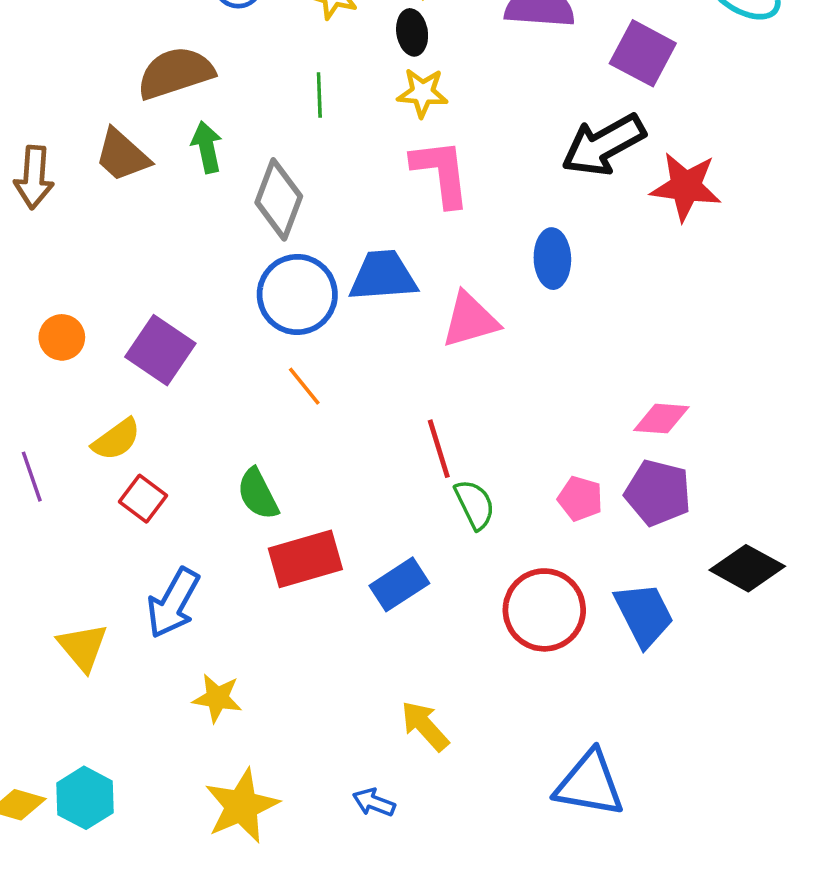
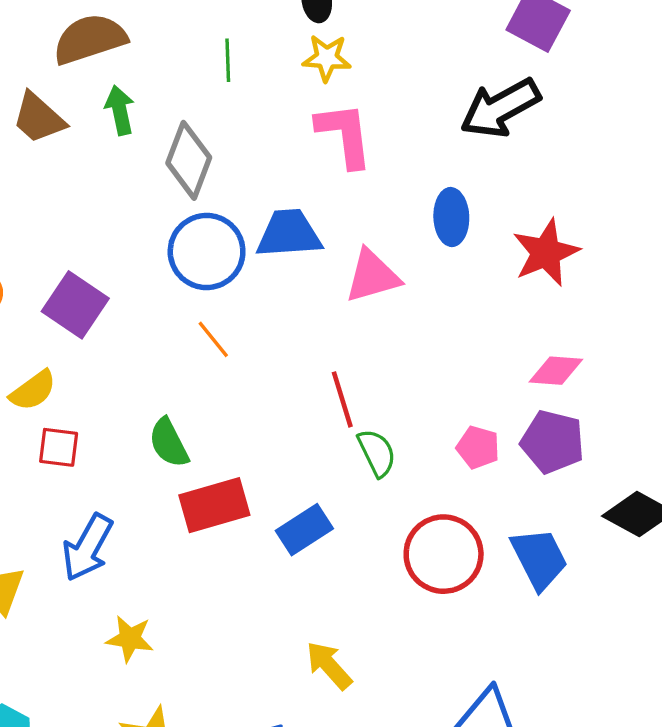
red star: (686, 187) -> (546, 253), moved, turned -30
red square: (143, 499) -> (59, 447), turned -30

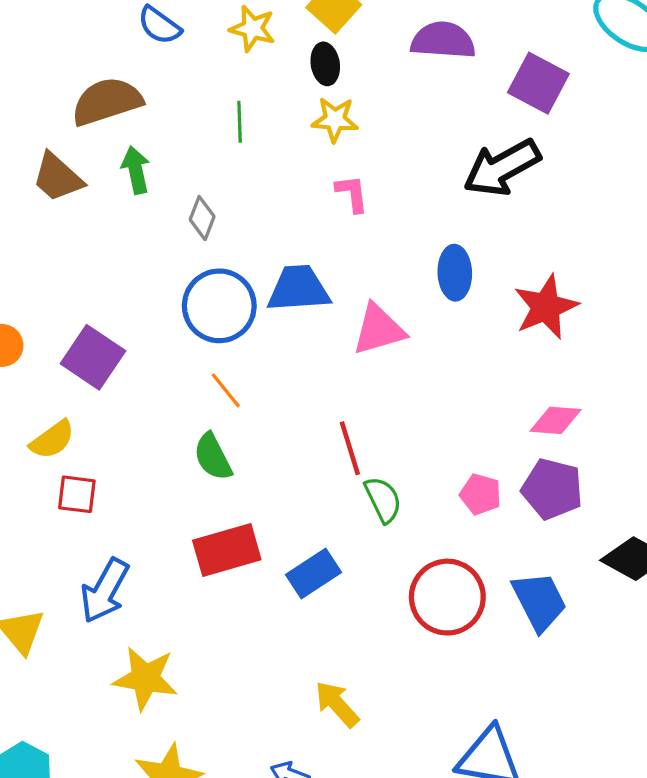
pink L-shape: (345, 135) -> (352, 193), size x0.6
gray diamond: (189, 160) -> (202, 218), size x0.6
green semicircle: (169, 443) -> (213, 457), moved
yellow star: (130, 639) -> (145, 678), size x1.4

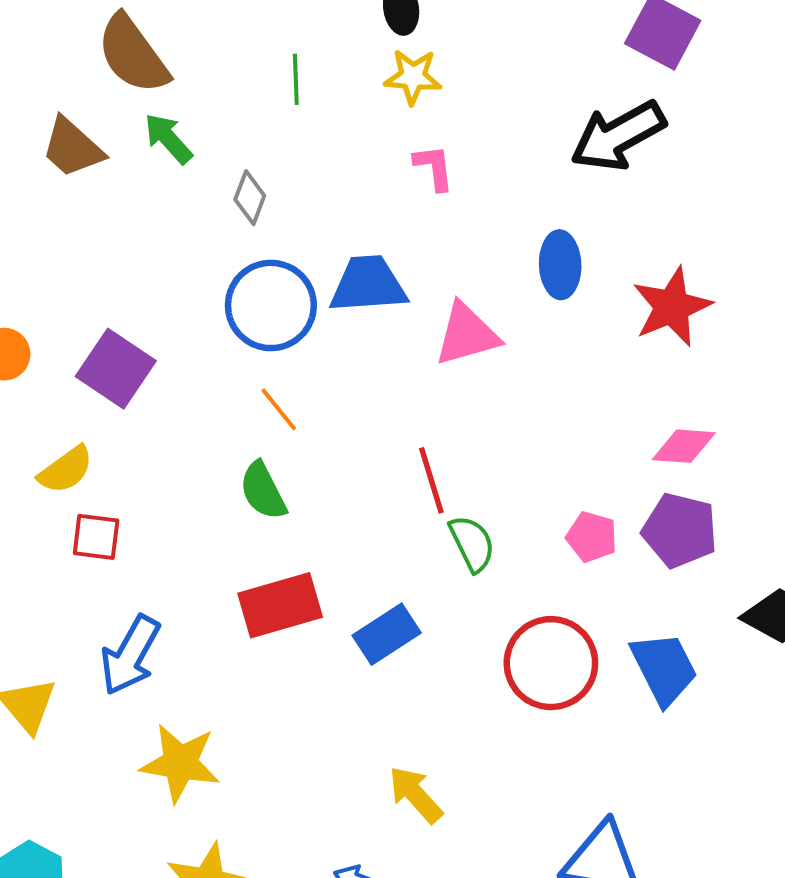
brown semicircle: (107, 101) -> (133, 54), turned -108
green arrow: (136, 170) -> (168, 138), turned -30

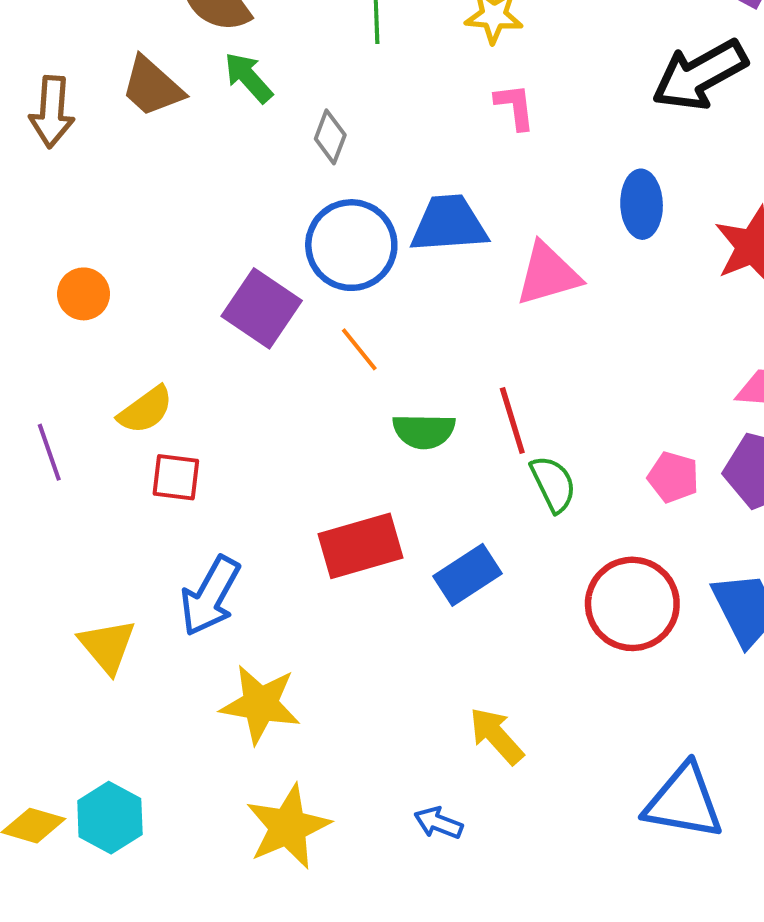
purple square: (116, 369) -> (262, 308), moved
green semicircle: (263, 491) -> (424, 431), moved, turned -62

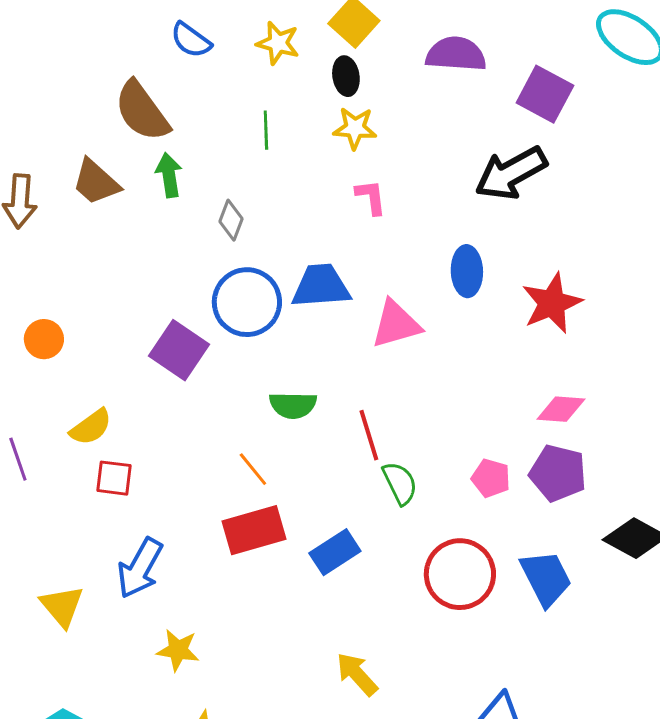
green arrow: (248, 78) -> (169, 175), turned 33
orange line: (359, 349) -> (253, 469), moved
green semicircle: (424, 431) -> (293, 405), moved
yellow star: (260, 704) -> (178, 650), size x0.7

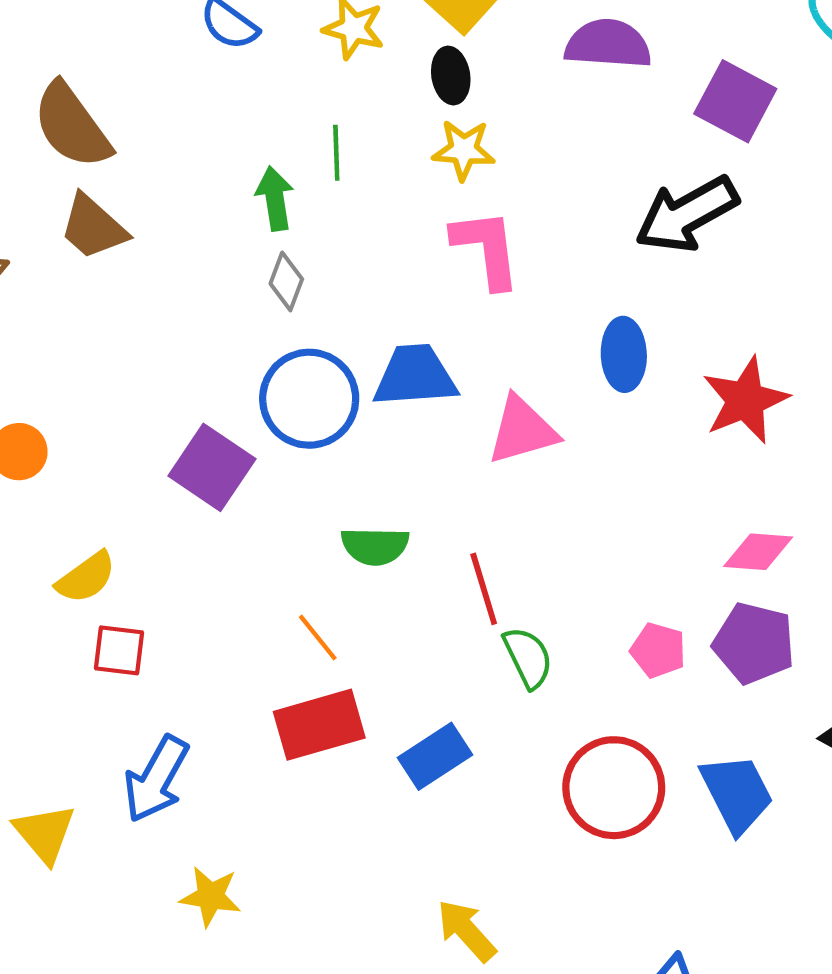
brown semicircle: (142, 111) -> (72, 126), moved
green arrow: (169, 175) -> (275, 198), moved
pink L-shape: (371, 197) -> (486, 249), size x1.6

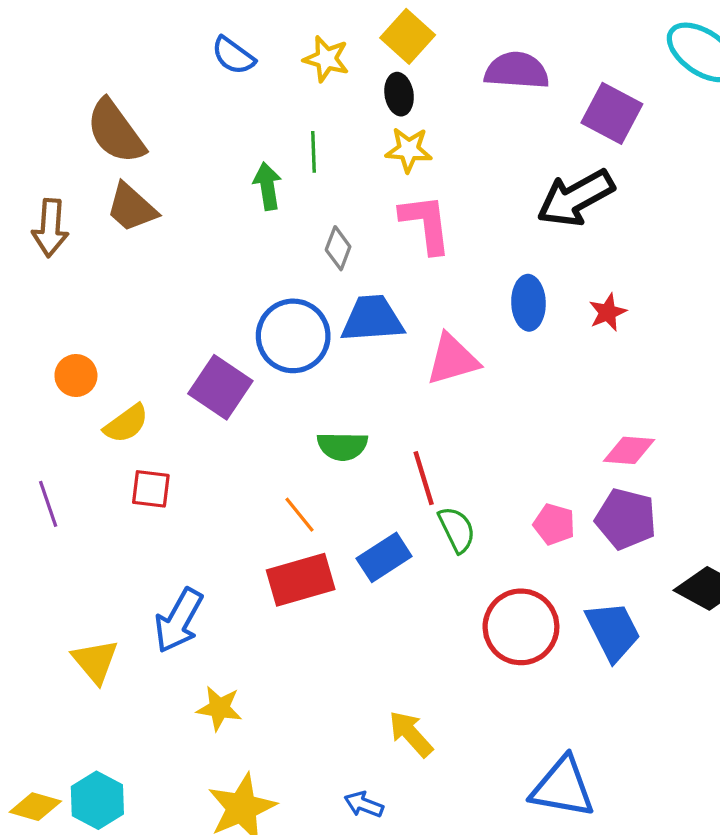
gray diamond: (286, 281) -> (338, 248), moved
red star: (745, 400) -> (608, 312), moved, size x0.6
yellow semicircle: (86, 577) -> (126, 424), moved
red square: (119, 650) -> (151, 489), moved
blue rectangle: (435, 756) -> (384, 557), moved

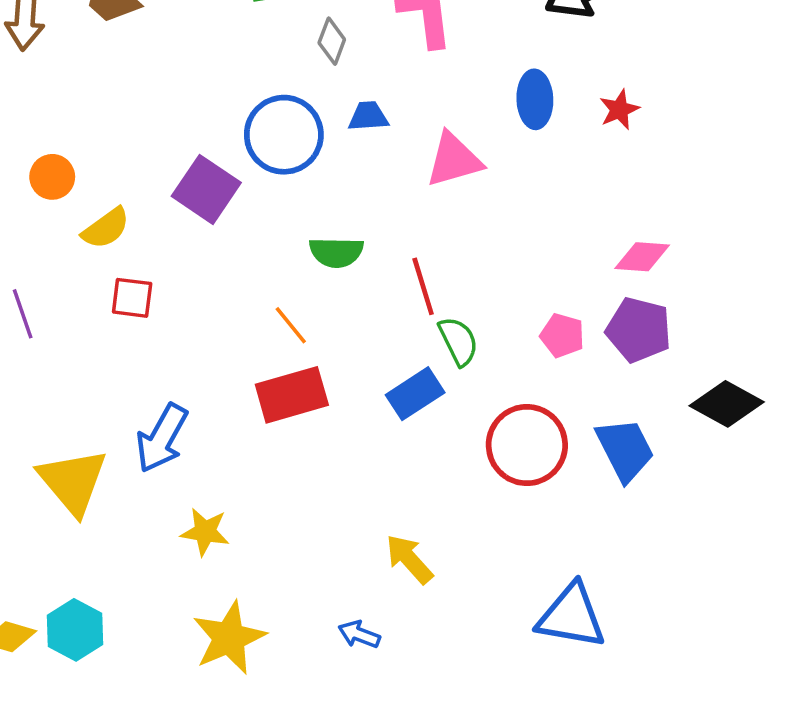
blue trapezoid: (372, 319) -> (368, 116), size x0.6
blue rectangle: (384, 557) -> (415, 394), moved
yellow triangle: (95, 661) -> (73, 482), size x1.4

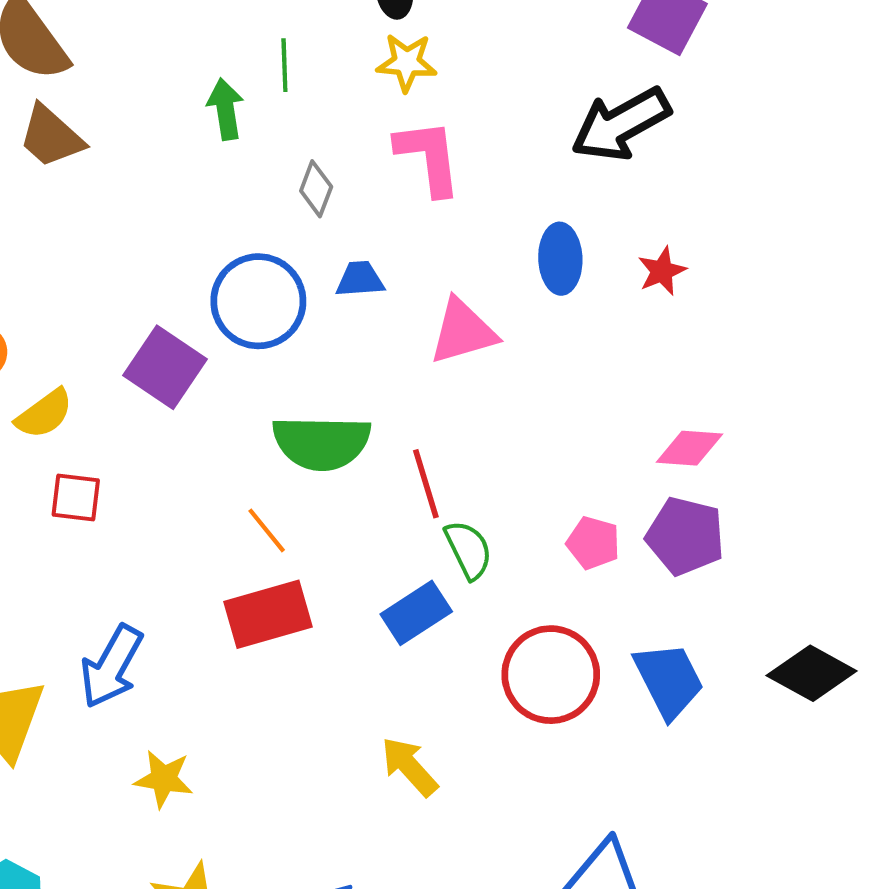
green semicircle: (336, 252) -> (322, 443), size x1.5
black diamond: (727, 404) -> (812, 673), moved
yellow arrow: (409, 559) -> (409, 767), moved

